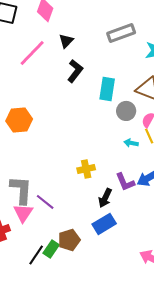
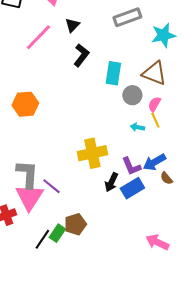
yellow cross: (86, 169) -> (92, 153), size x1.6
pink triangle: (23, 213) -> (29, 197), size x1.4
blue rectangle: (104, 224) -> (132, 188), moved

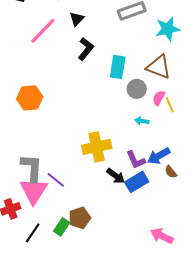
yellow line: (155, 120) -> (170, 105), moved
black arrow: (111, 182) -> (116, 176), turned -78
black line: (42, 239) -> (33, 233), moved

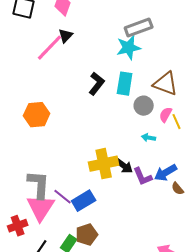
black triangle: (77, 19) -> (66, 36), moved
cyan star: (168, 29) -> (129, 48), moved
black L-shape: (86, 49) -> (97, 84), moved
black arrow: (116, 176) -> (124, 166), moved
blue rectangle: (137, 182) -> (84, 201), moved

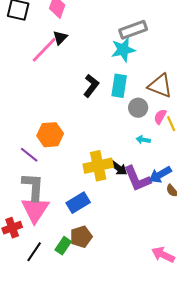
orange hexagon: (37, 115) -> (50, 135), moved
purple L-shape: (143, 177) -> (137, 179), size x1.4
purple line: (63, 197) -> (29, 155), moved

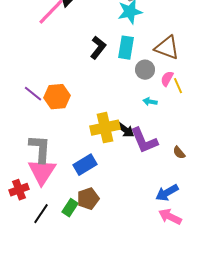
purple line: (29, 155) -> (33, 94), moved
blue arrow: (160, 175) -> (167, 193), moved

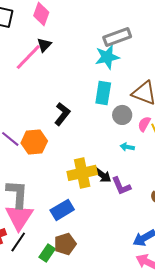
black L-shape: (98, 48) -> (62, 114), moved
purple L-shape: (144, 141) -> (121, 186), size x0.7
black line: (41, 214) -> (18, 242), moved

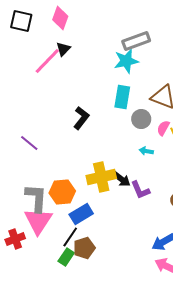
orange hexagon: (34, 142) -> (62, 192), moved
black line: (18, 242) -> (70, 237), moved

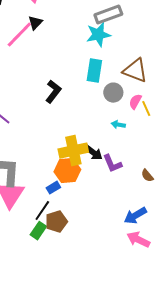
orange hexagon: (62, 192) -> (67, 171), moved
blue rectangle: (81, 214) -> (53, 188), size x0.6

